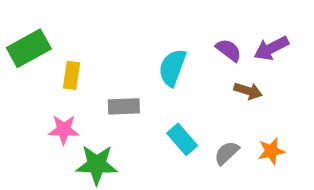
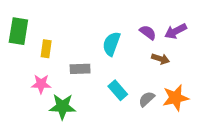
green rectangle: (29, 48) -> (18, 31), turned -52
orange star: (271, 151) -> (176, 98), size x1.5

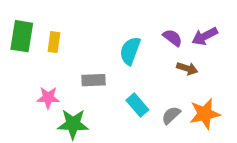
yellow rectangle: (46, 49) -> (54, 42), moved

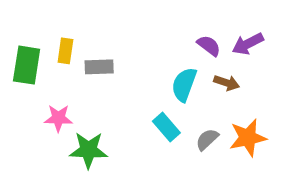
green rectangle: (22, 36) -> (27, 65), moved
cyan semicircle: (130, 51) -> (184, 85), moved
gray rectangle: (93, 80) -> (99, 67), moved

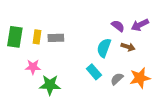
yellow rectangle: (65, 51) -> (37, 37), moved

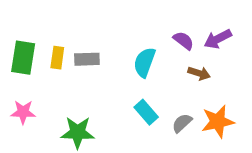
cyan semicircle: (104, 48) -> (145, 62), moved
pink star: (33, 67) -> (23, 112), moved

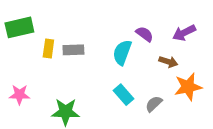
purple semicircle: (183, 40) -> (145, 34), moved
green rectangle: (23, 58) -> (19, 27), moved, turned 68
orange star: (218, 121) -> (188, 87), moved

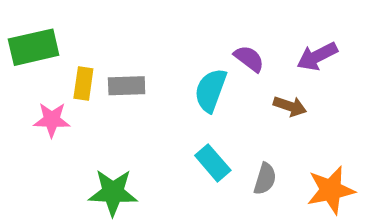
orange star: (188, 87) -> (331, 190), moved
pink star: (19, 95) -> (52, 120), moved
gray semicircle: (154, 104) -> (265, 179), turned 150

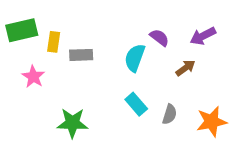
yellow rectangle: (83, 84) -> (54, 42), moved
brown arrow: (290, 106) -> (185, 68), turned -54
pink star: (52, 120) -> (33, 77), turned 30

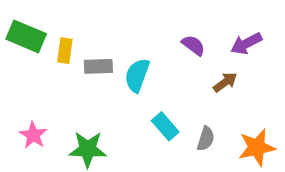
green rectangle: (22, 30) -> (26, 36), turned 36
cyan semicircle: (135, 58) -> (137, 75), moved
pink star: (33, 77) -> (33, 135), moved

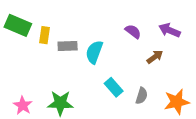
purple arrow: (246, 44) -> (169, 30), turned 50
pink star: (33, 135) -> (23, 105), moved

